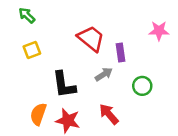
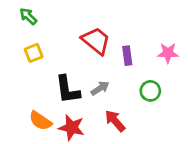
pink star: (159, 31) -> (168, 53), moved
gray arrow: (104, 74) -> (100, 88), moved
orange semicircle: (38, 114) -> (40, 121), turned -75

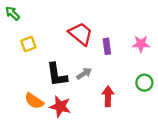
green arrow: (28, 16) -> (12, 13), moved
green circle: (150, 91) -> (144, 83), moved
red arrow: (115, 121) -> (108, 96), moved, turned 42

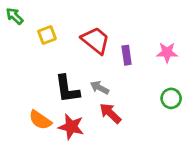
yellow square: (28, 44) -> (47, 35), moved
gray arrow: (84, 74) -> (100, 88), turned -119
red arrow: (108, 96) -> (110, 113), moved, turned -48

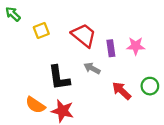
pink star: (167, 53) -> (136, 46), moved
gray arrow: (100, 88) -> (92, 68), moved
red arrow: (110, 113) -> (122, 91), moved

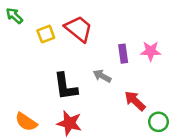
red trapezoid: (84, 35) -> (79, 29), moved
green circle: (150, 86) -> (158, 122), moved
orange semicircle: (35, 105) -> (26, 122), moved

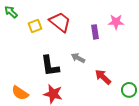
pink star: (151, 51) -> (116, 22), moved
purple rectangle: (123, 54) -> (95, 32), moved
green circle: (158, 122) -> (129, 90), moved

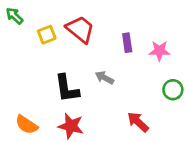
pink star: (116, 22) -> (159, 51), moved
red arrow: (103, 77) -> (138, 122), moved
green circle: (129, 90) -> (173, 90), moved

